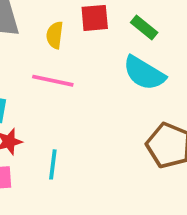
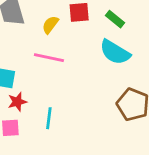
yellow semicircle: (55, 35) -> (50, 25), turned 30

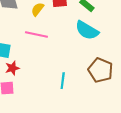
cyan line: (49, 118) -> (63, 81), moved

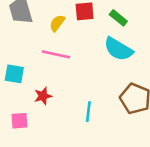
red star: (12, 68) -> (43, 96), moved

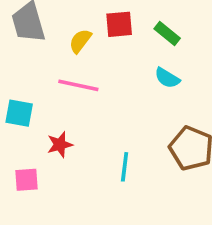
cyan semicircle: (118, 49) -> (167, 78), size x0.6

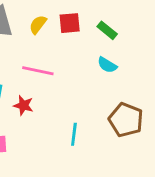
yellow semicircle: (80, 41) -> (38, 25), moved
red star: (60, 145) -> (23, 105), moved, turned 30

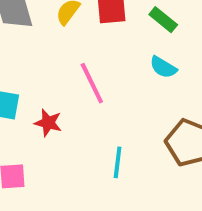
pink line: (38, 71) -> (92, 83), moved, turned 52

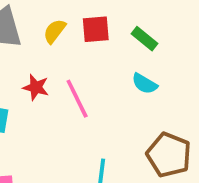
red star: (48, 123) -> (36, 87), moved

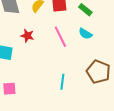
pink line: (77, 99) -> (60, 37), moved

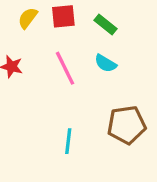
brown pentagon: (98, 72) -> (127, 125), turned -30

